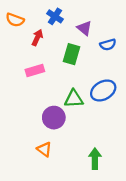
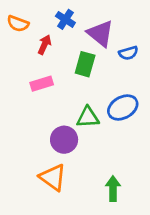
purple triangle: (84, 28) -> (100, 33), size x1.5
orange triangle: (44, 149) -> (53, 177), size x1.5

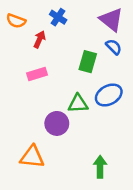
purple triangle: (100, 33) -> (111, 20), moved
blue semicircle: (128, 53) -> (114, 47), turned -119
green rectangle: (85, 64) -> (88, 62), moved
orange triangle: (53, 177) -> (32, 157), moved, turned -30

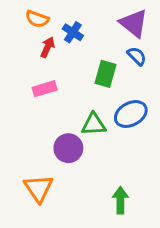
blue cross: (58, 17) -> (73, 32), moved
orange semicircle: (16, 21) -> (37, 19), moved
orange triangle: (32, 157) -> (39, 188), turned 50

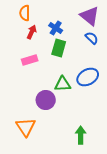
orange semicircle: (37, 19) -> (25, 13), turned 70
blue cross: (73, 32) -> (56, 28), moved
green rectangle: (106, 74) -> (59, 48), moved

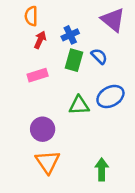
blue cross: (56, 28) -> (70, 35), turned 32
blue semicircle: (92, 38) -> (99, 56), moved
purple circle: (46, 100) -> (43, 129), moved
orange triangle: (26, 127) -> (48, 162), moved

